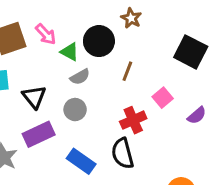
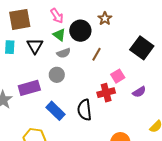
pink arrow: (46, 34) -> (57, 16), moved
black triangle: (34, 97) -> (35, 46), moved
red cross: (133, 120) -> (106, 93), moved

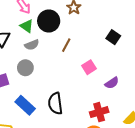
black square: (142, 48) -> (113, 37), size x0.6
red cross: (106, 93) -> (99, 112), moved

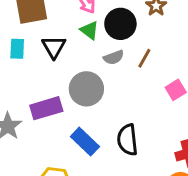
gray semicircle: (32, 45) -> (114, 57), moved
gray circle: (25, 68) -> (86, 89), size x1.5

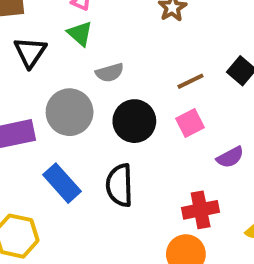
black circle: (120, 24) -> (134, 121), moved
brown line: (144, 58) -> (190, 81), moved, turned 30

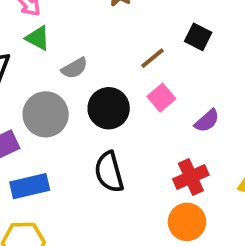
blue rectangle: (62, 183) -> (30, 186), moved, turned -48

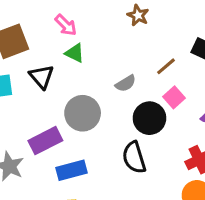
gray semicircle: (74, 68) -> (126, 83), moved
black circle: (109, 108) -> (149, 118), moved

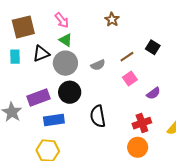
black triangle: (41, 77) -> (41, 54), turned 42
gray circle: (83, 113) -> (65, 63), moved
black circle: (149, 118) -> (70, 92), moved

